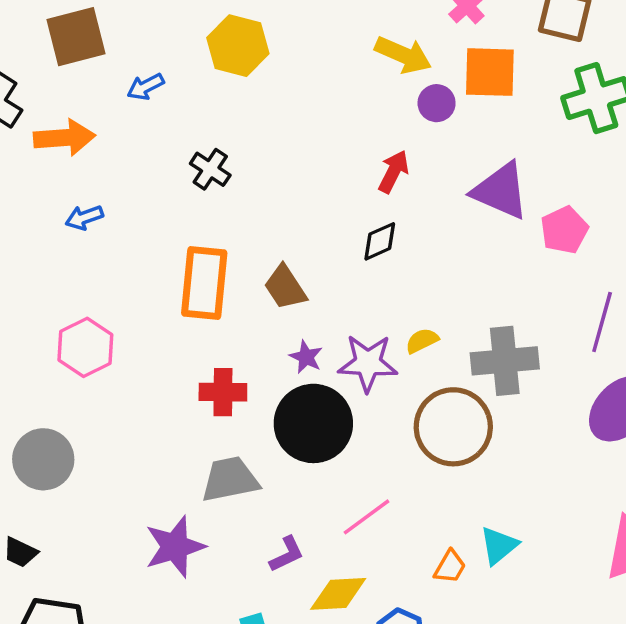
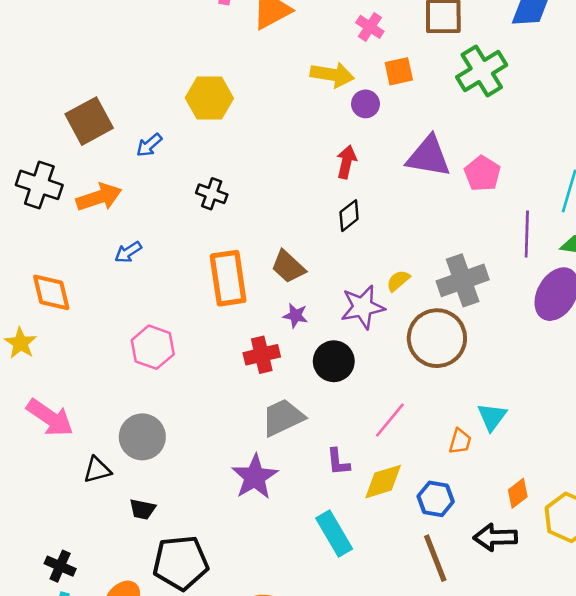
orange square: (490, 72) -> (399, 71), size x0.7
purple star: (306, 357) -> (295, 316), moved
black circle: (313, 423) -> (334, 361), size x0.7
purple L-shape: (287, 554) -> (338, 462), turned 124

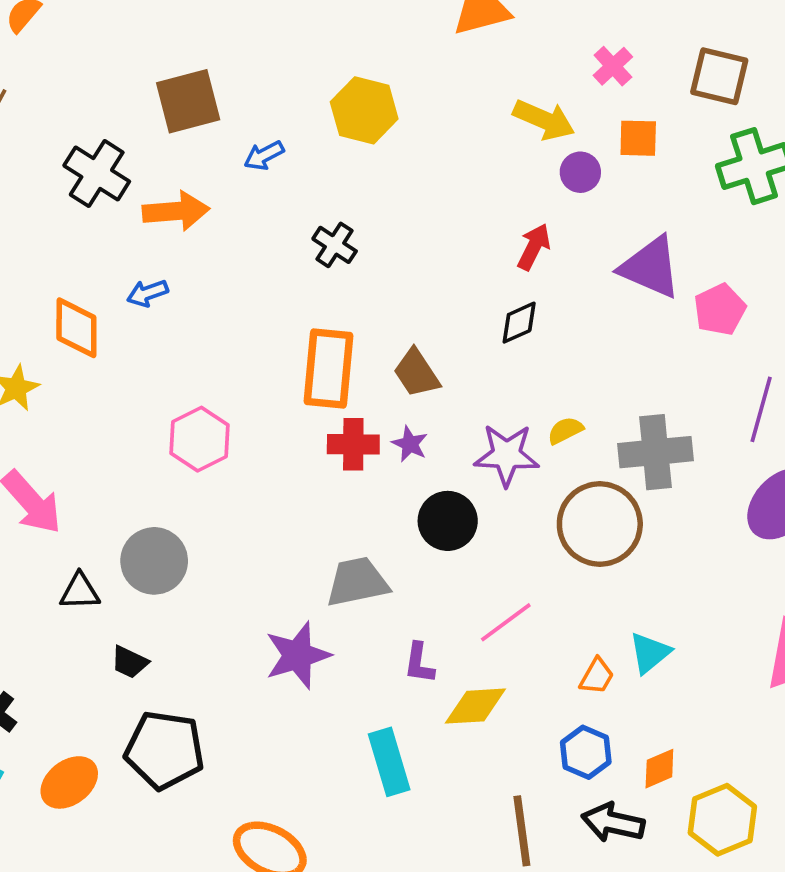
blue arrow: (128, 252) -> (147, 293), moved
red cross: (262, 355) -> (353, 444), moved
blue hexagon: (436, 499) -> (586, 752), moved

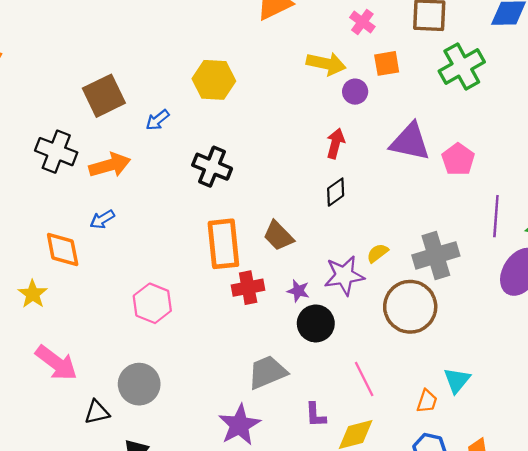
black cross: (335, 245) -> (212, 167), size x1.4
purple star: (410, 444) -> (298, 291), moved
pink line: (506, 622) -> (364, 379), turned -69

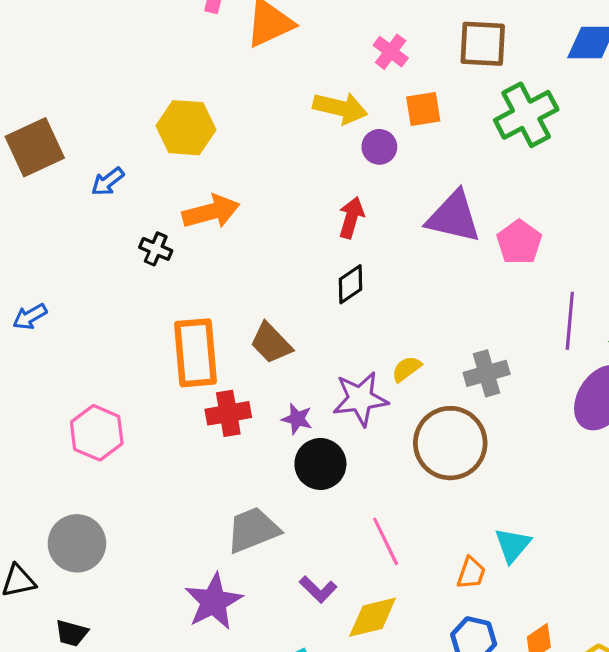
orange arrow: (110, 165) -> (211, 212), moved
black cross: (212, 167) -> (156, 249), moved, size x0.6
gray cross: (436, 255) -> (487, 373), size x0.7
purple L-shape: (316, 415) -> (318, 589), turned -44

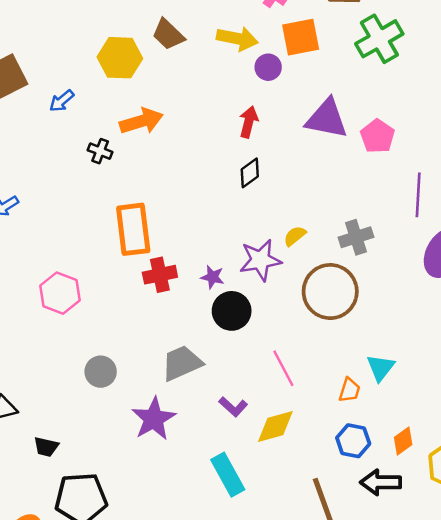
orange square: (423, 109) -> (301, 37), size x1.4
brown trapezoid: (271, 343) -> (168, 34), moved
gray circle: (77, 543) -> (101, 372), moved, size x0.7

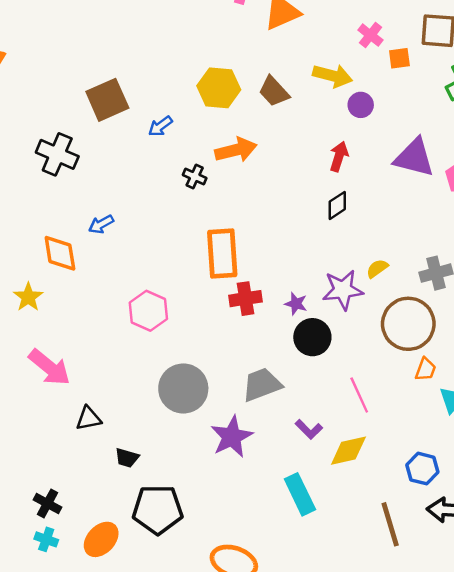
brown trapezoid: (168, 34) -> (274, 91), moved
orange square: (301, 37) -> (399, 58), moved, size x0.6
gray circle: (101, 372) -> (183, 388), size x1.6
orange trapezoid: (350, 390) -> (426, 369), moved

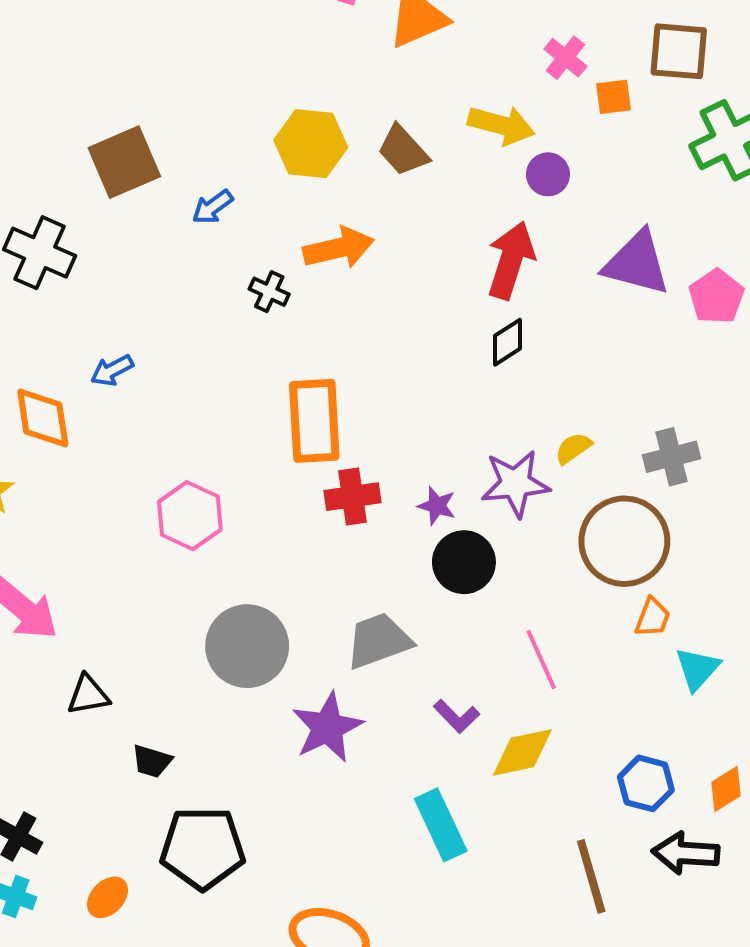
red arrow: (339, 156) -> (511, 260), size x1.5
orange ellipse: (101, 539) -> (108, 897), size x0.7

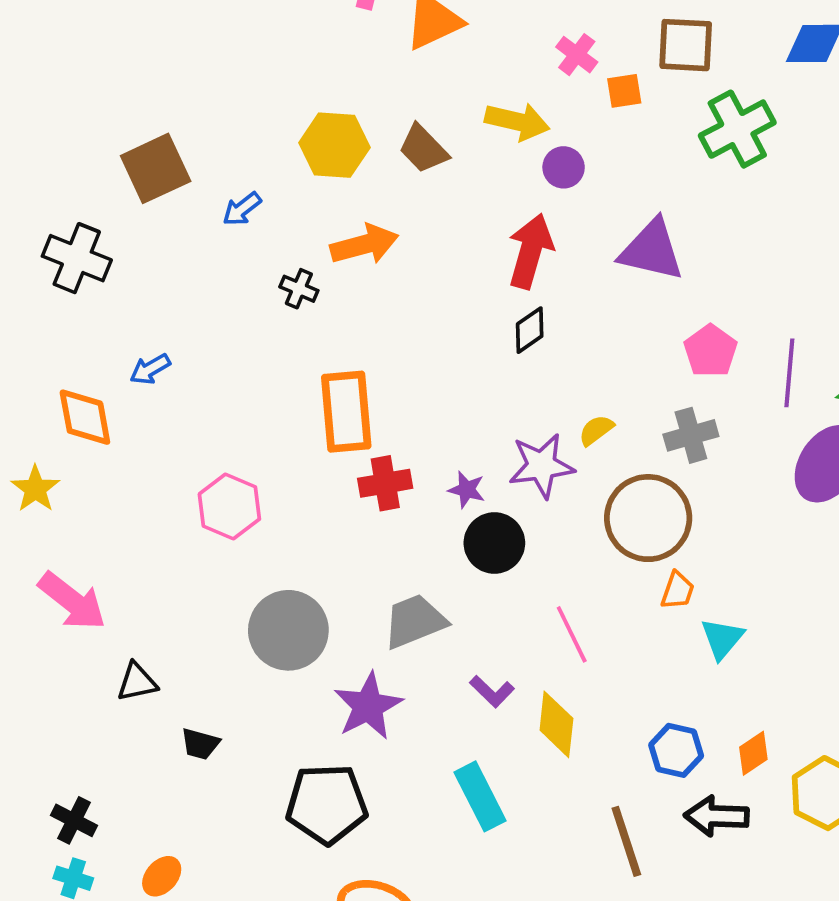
pink pentagon: (716, 297) -> (710, 351), moved
yellow diamond: (522, 752) -> (556, 724), turned -70
black pentagon: (203, 848) -> (327, 804), moved

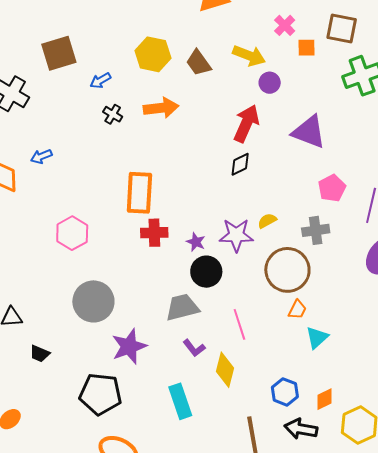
black cross: (299, 289) -> (113, 114), moved
gray trapezoid: (415, 621) -> (182, 307), moved

